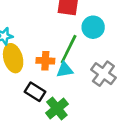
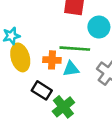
green line: (69, 49) -> (75, 49), turned 68

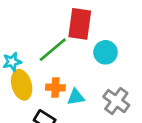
green line: (75, 49) -> (53, 50), moved, turned -44

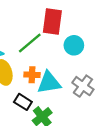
cyan triangle: (76, 97) -> (49, 83), size x1.6

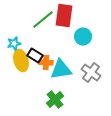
green line: (30, 43) -> (43, 20), moved
black rectangle: (23, 102) -> (35, 56), moved

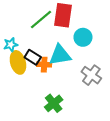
cyan triangle: (61, 70) -> (60, 55), moved

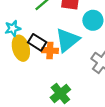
cyan triangle: (60, 55) -> (67, 40), turned -30

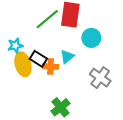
cyan triangle: (67, 40) -> (67, 57), size x0.6

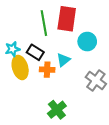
green line: (47, 19) -> (44, 23), turned -60
black rectangle: (38, 59) -> (35, 52), moved

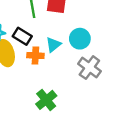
cyan circle: (87, 42) -> (80, 39), moved

